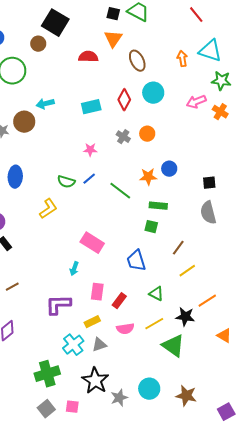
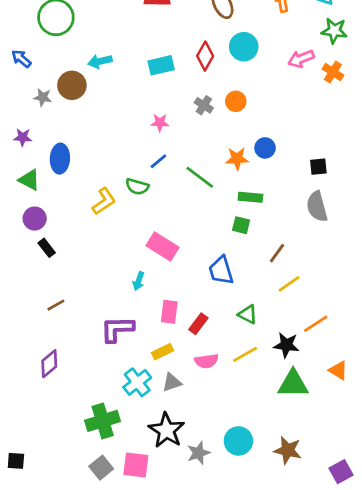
green semicircle: (66, 182) -> (137, 187), moved
green triangle: (173, 346) -> (293, 384), moved, turned -35
pink square: (72, 407) -> (136, 465), size x1.5

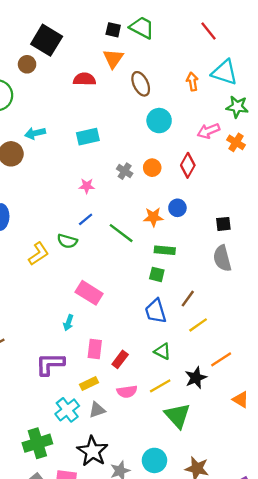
red diamond: (205, 56) -> (188, 165), moved
blue trapezoid: (221, 270) -> (156, 311), moved
black star: (286, 345) -> (196, 378), turned -30
green triangle: (293, 384) -> (177, 416), moved, turned 48

